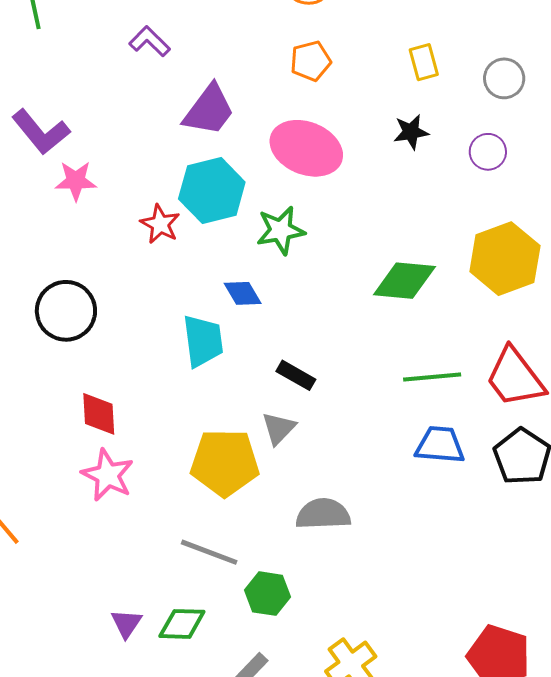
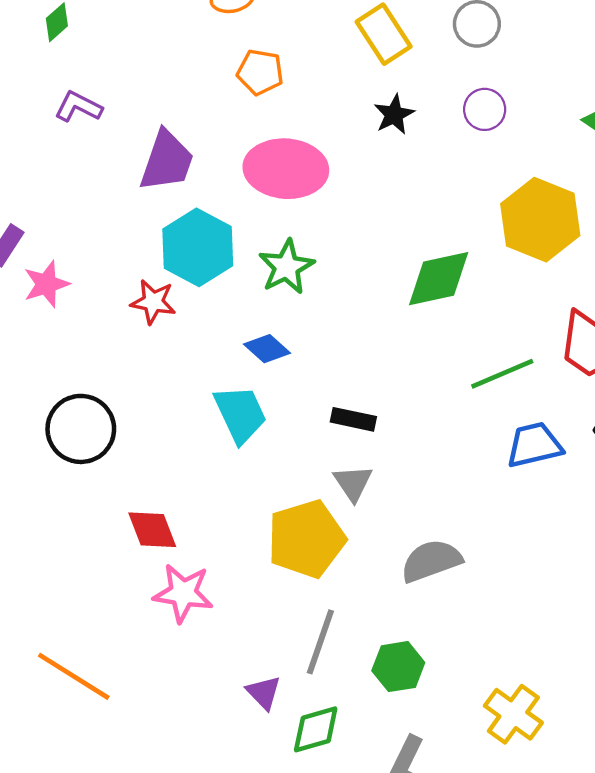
orange pentagon: (311, 61) -> (260, 72), turned -30
yellow rectangle: (424, 62) -> (384, 34), size x1.4
gray line: (209, 552) -> (320, 642), turned -74
purple triangle: (126, 624) -> (264, 693), moved

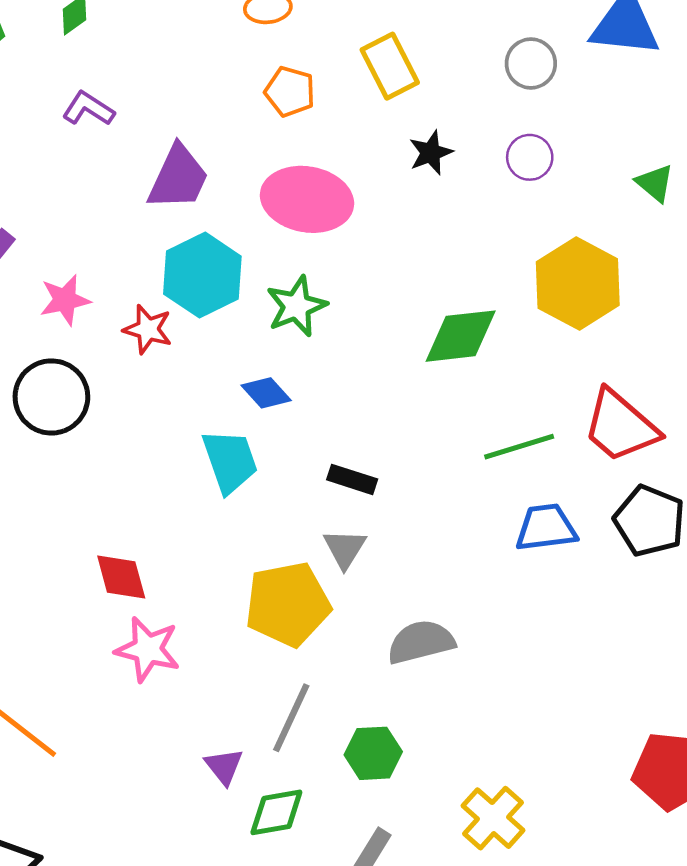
yellow rectangle: (384, 34) -> (390, 66), moved
pink star: (46, 284) -> (65, 300), moved
black circle: (81, 429) -> (51, 397), moved

